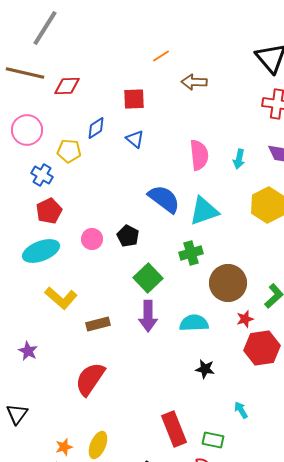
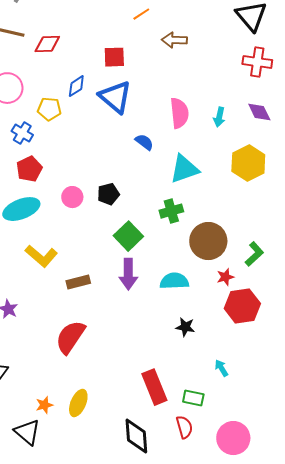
blue triangle: (135, 139) -> (115, 97), size x1.8
blue semicircle: (164, 199) -> (144, 142), moved, size x0.6
black pentagon: (128, 236) -> (108, 194), turned 30

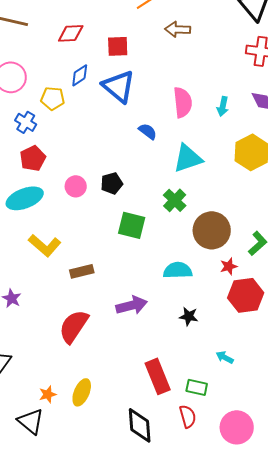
red diamond: (47, 44) -> (71, 33), moved
green cross: (171, 211) -> (175, 200), turned -30
green square: (128, 236) -> (132, 225), turned -32
purple arrow: (128, 274) -> (132, 305), moved, turned -104
cyan arrow: (221, 368) -> (225, 357), turned -30

